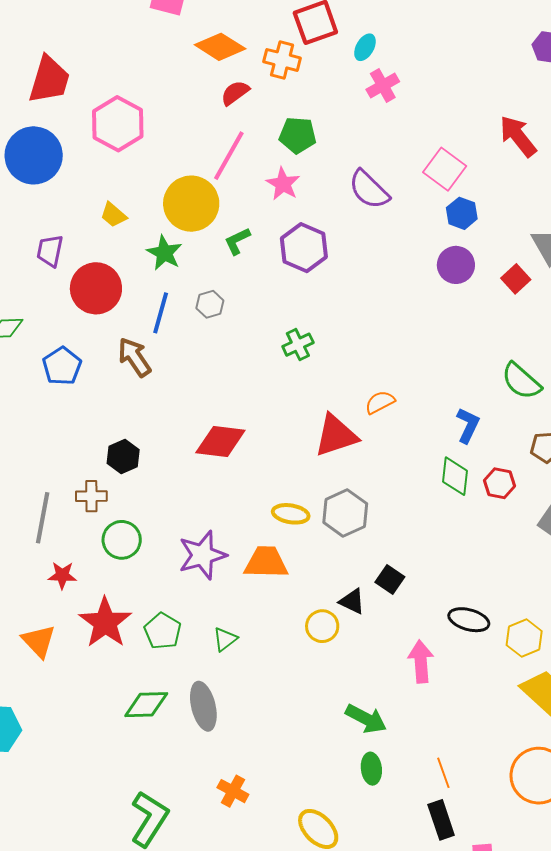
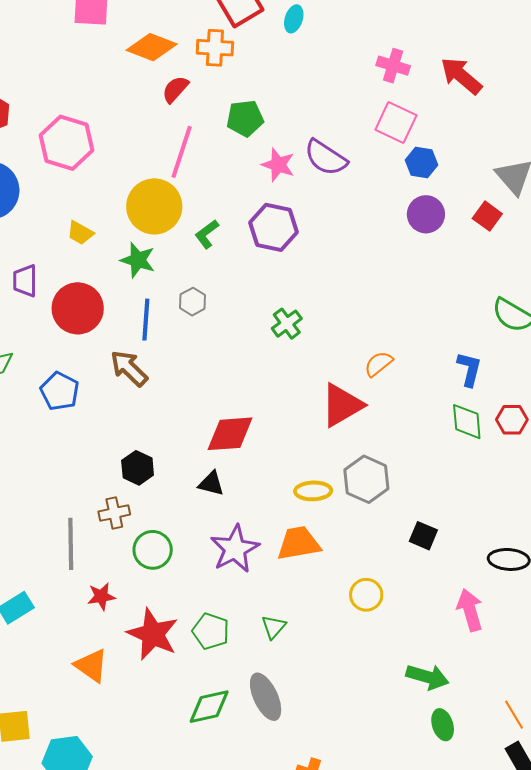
pink cross: (383, 86) -> (393, 66), moved, turned -32
pink star: (283, 184) -> (278, 165), moved
black triangle: (352, 601) -> (211, 484), moved

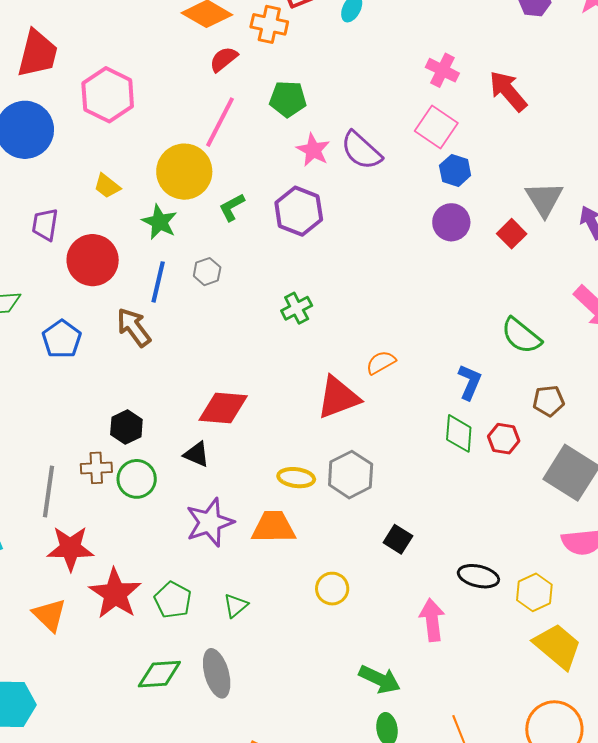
green circle: (153, 550) -> (137, 479), moved
red star: (101, 596) -> (70, 548), size x1.6

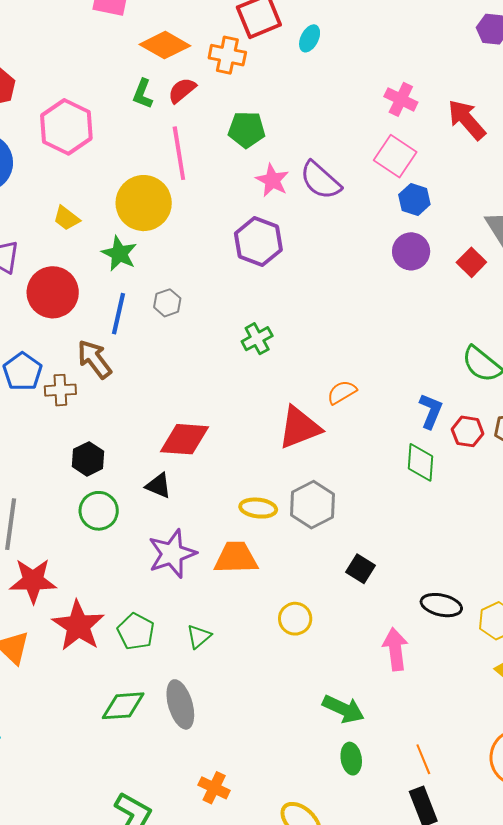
pink line: (220, 122) -> (179, 153), turned -36
green L-shape: (232, 207) -> (143, 94), moved, turned -40
red hexagon: (504, 439) -> (468, 431), moved
brown cross: (96, 468) -> (60, 390), moved

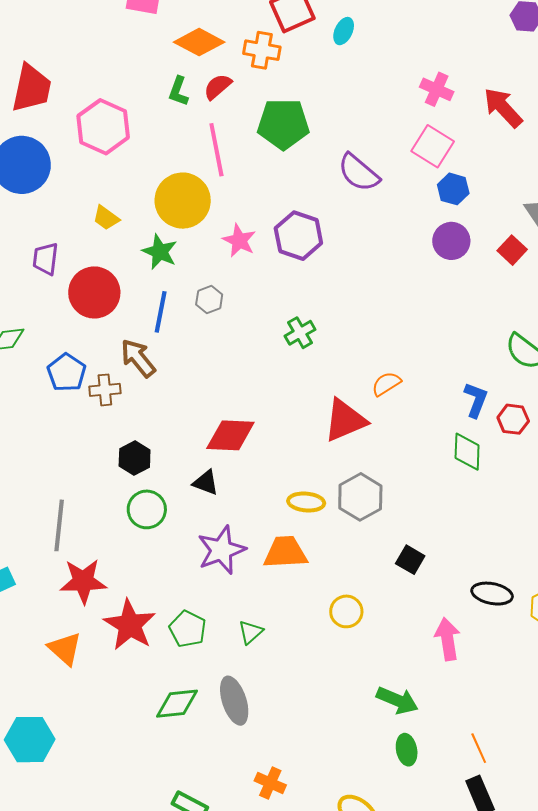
green pentagon: (247, 130) -> (283, 124), size x1.4
pink star: (272, 180) -> (239, 241), moved

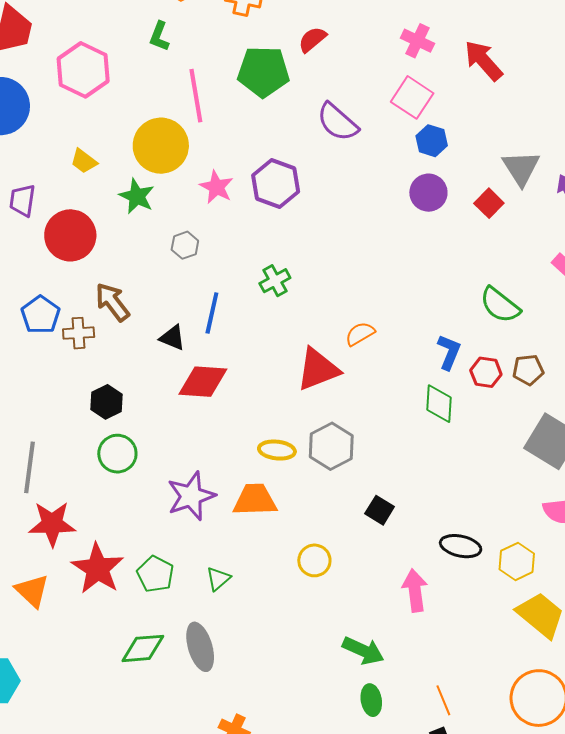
red semicircle: (218, 87) -> (312, 39), moved
blue line: (161, 312) -> (212, 313), moved
black triangle: (206, 483) -> (172, 338), moved

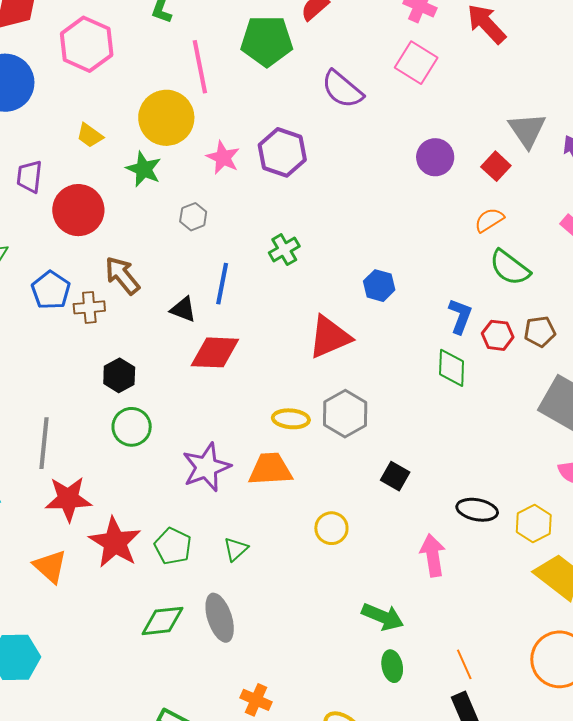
blue hexagon: (432, 141) -> (379, 286), moved
orange semicircle: (360, 334) -> (489, 220), moved

